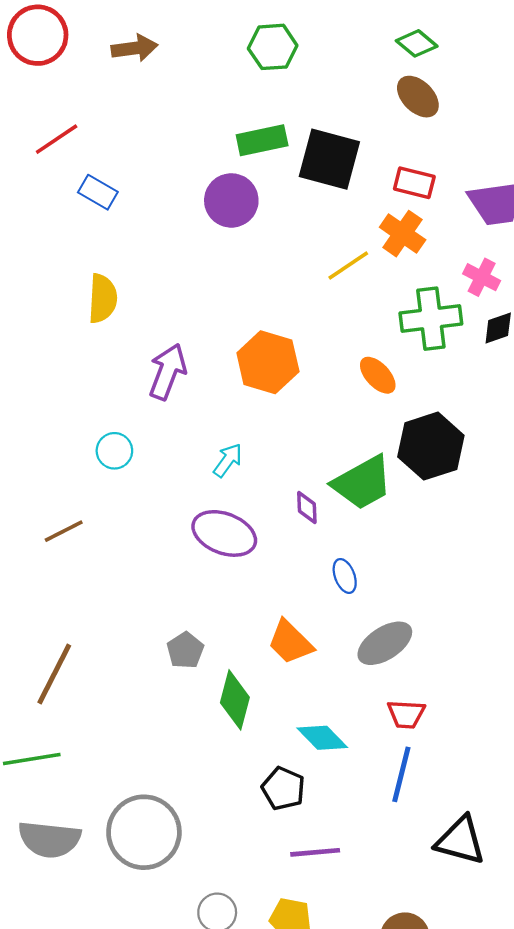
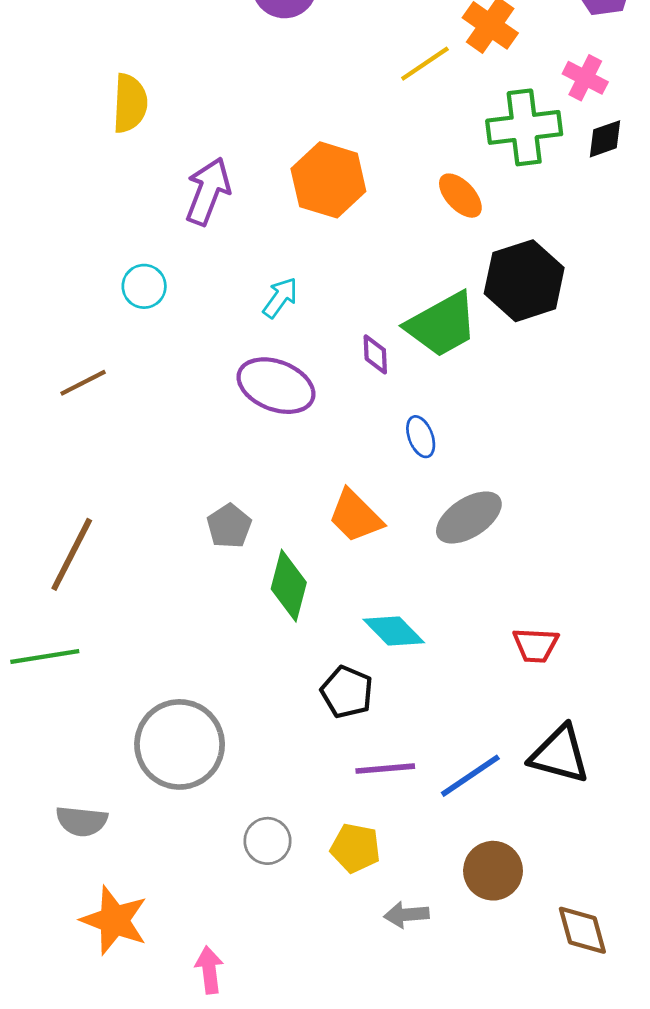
red trapezoid: (406, 714) -> (536, 645), moved
blue line: (401, 774) -> (470, 776), moved, turned 42
gray semicircle: (49, 839) -> (82, 821), moved, size x0.7

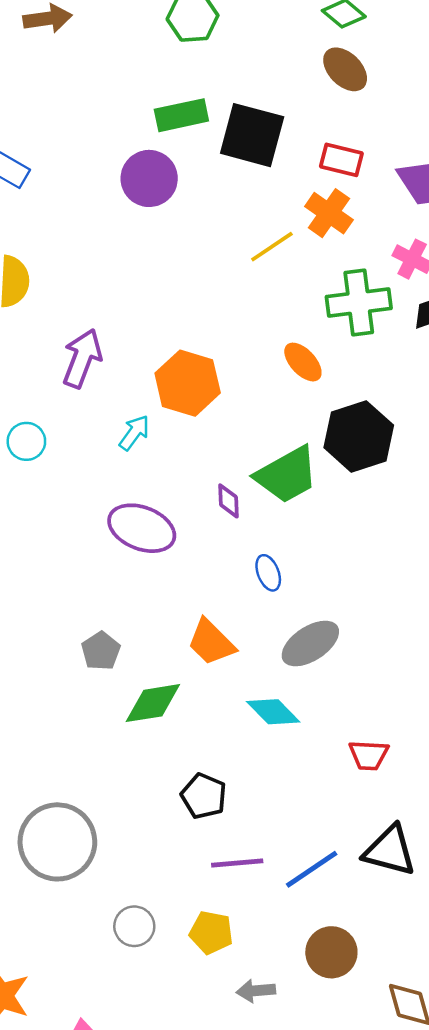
orange hexagon: (328, 180) -> (188, 383), moved
cyan arrow: (280, 298) -> (134, 433), moved
green diamond: (289, 586) -> (153, 703), turned 66
cyan diamond: (394, 631) -> (273, 712), moved

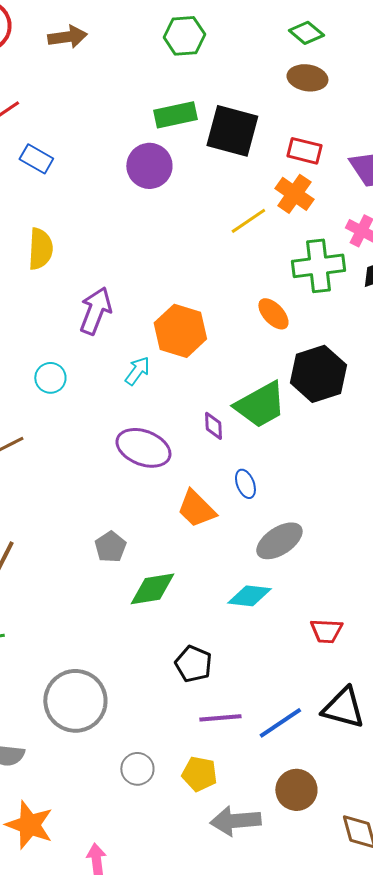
brown ellipse: (345, 69) -> (307, 78), turned -36
orange trapezoid: (211, 642) -> (196, 509), moved
cyan diamond: (273, 712) -> (249, 596), turned -39
gray arrow: (256, 991) -> (235, 821), size x1.6

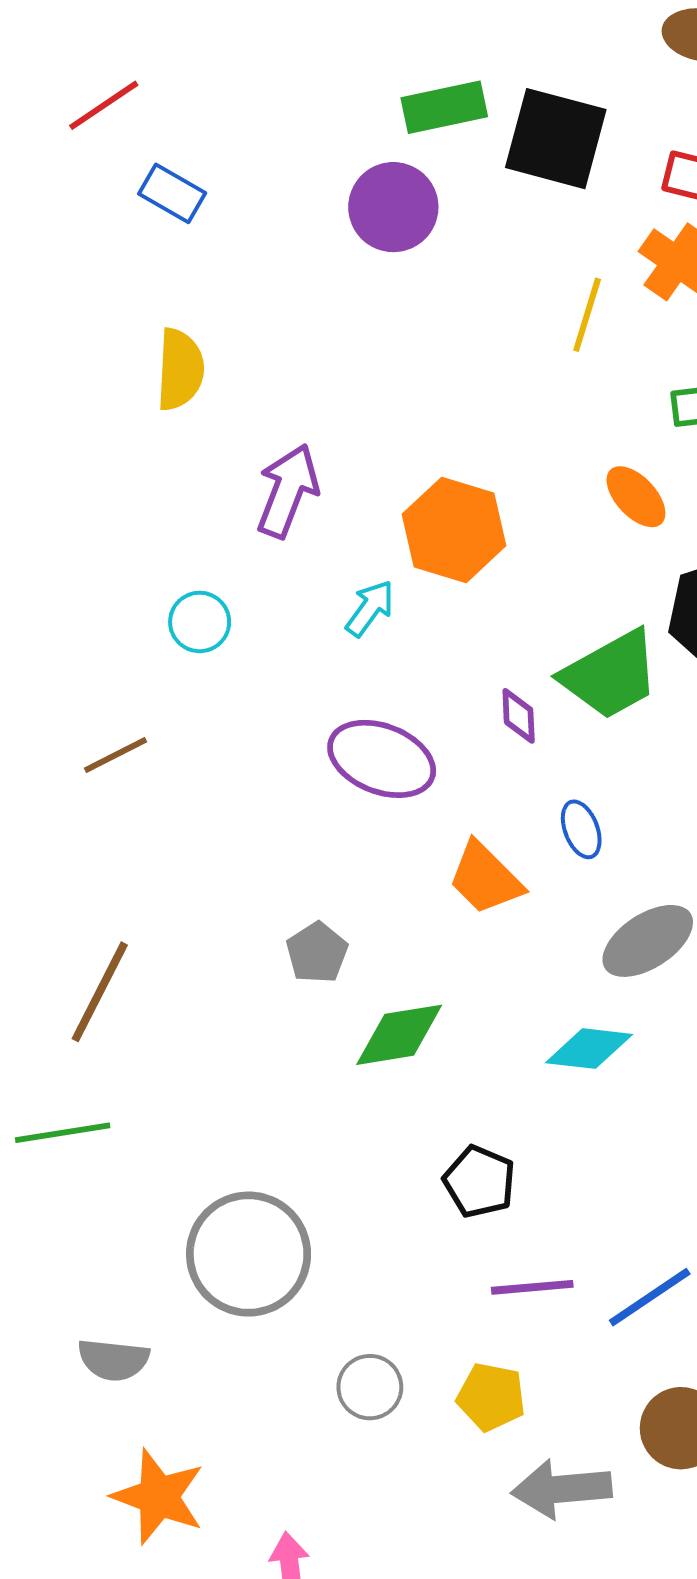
yellow line: (248, 221) -> (587, 315), turned -39

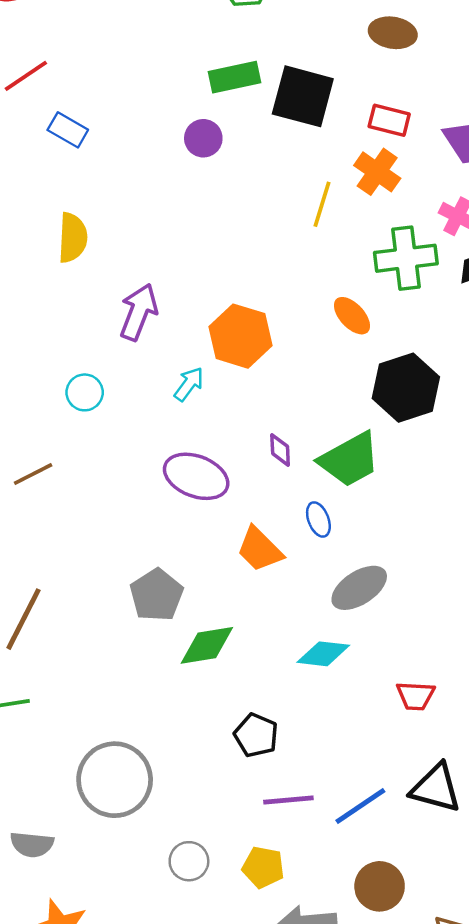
purple circle: (393, 207) -> (203, 138), size x0.7
green trapezoid: (611, 675) -> (350, 460), moved
gray pentagon: (317, 953) -> (157, 595), size x1.4

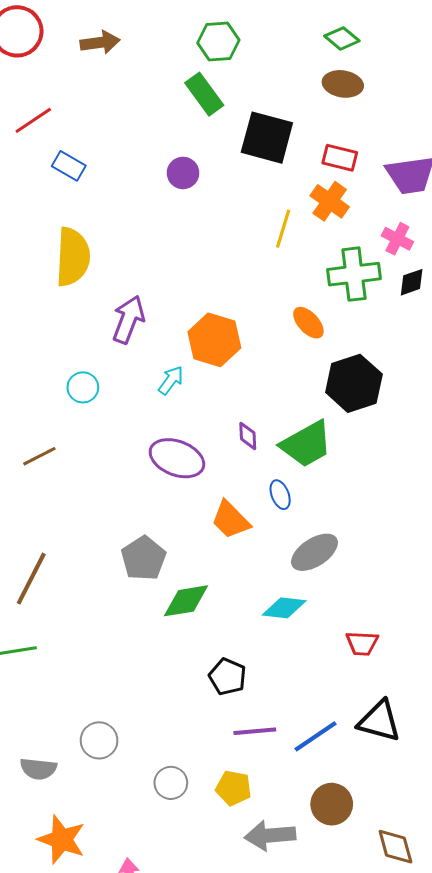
green rectangle: (234, 77) -> (204, 94), moved, turned 66
yellow semicircle: (73, 238) -> (73, 257), size x1.4
gray circle: (115, 780) -> (99, 740), moved, size x0.6

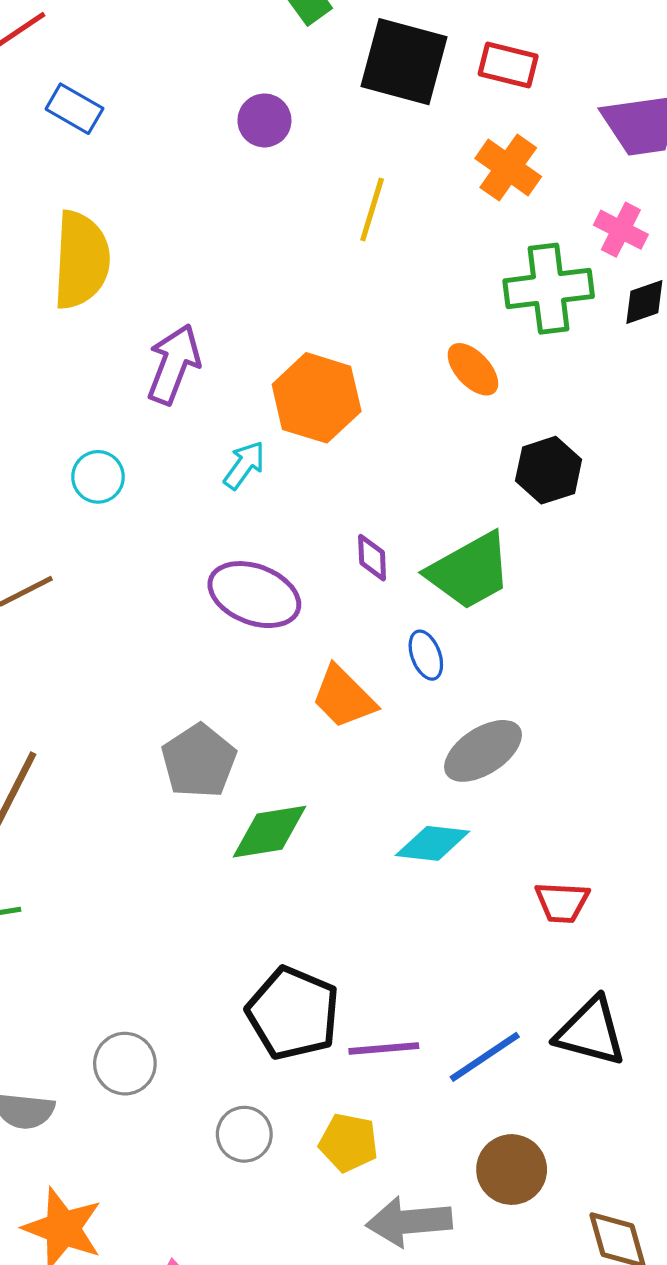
red rectangle: (340, 158) -> (508, 65), moved
yellow line: (283, 229) -> (372, 210), moved
black hexagon: (354, 383) -> (549, 470), size x0.7
black pentagon: (228, 677) -> (293, 1013), moved, size x1.5

